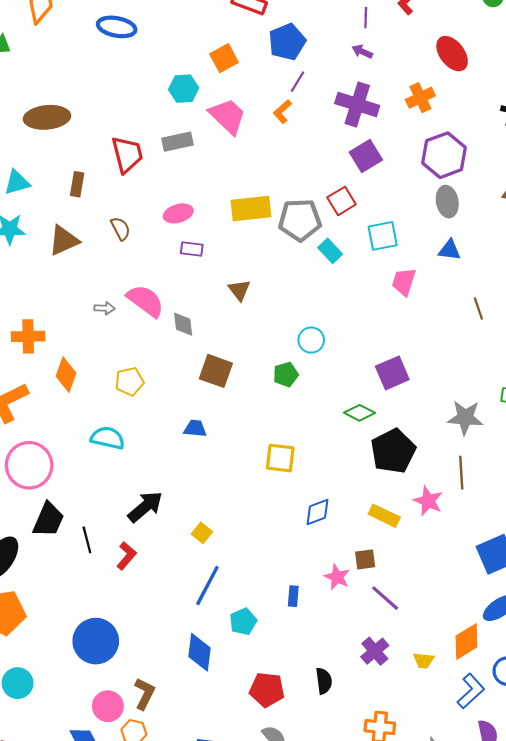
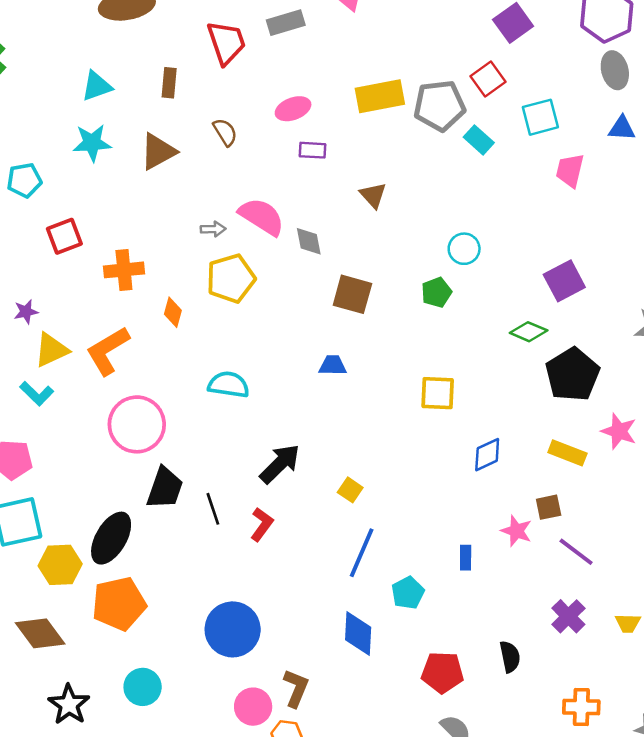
orange diamond: (66, 375) -> (173, 312), size x0.7
yellow pentagon: (130, 381) -> (231, 278), moved, size x1.4

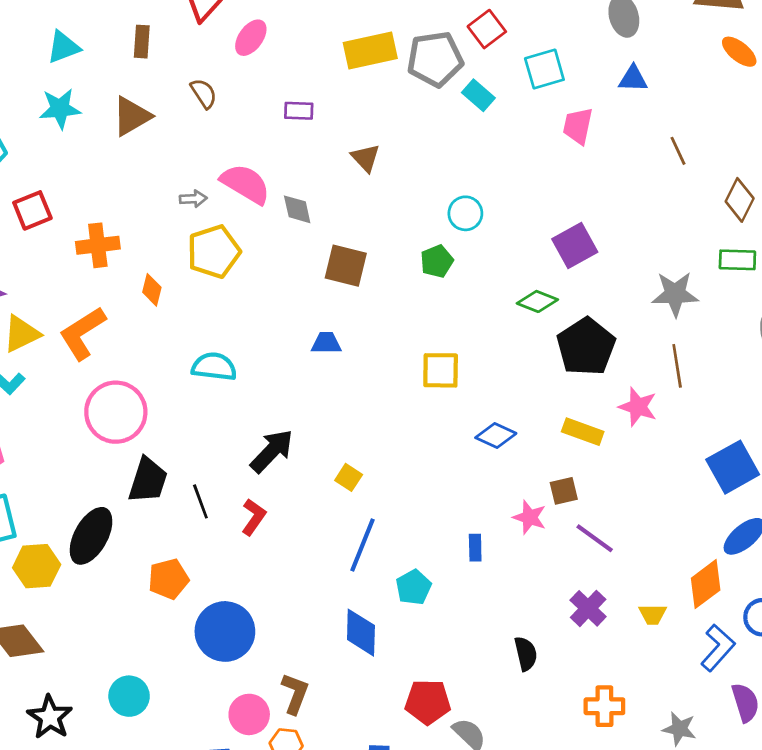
pink ellipse: (293, 109) -> (251, 38), moved, turned -32
blue diamond: (487, 455) -> (496, 436), turned 51
orange pentagon: (119, 604) -> (168, 579), moved, size x0.7
red pentagon: (442, 672) -> (428, 702), moved

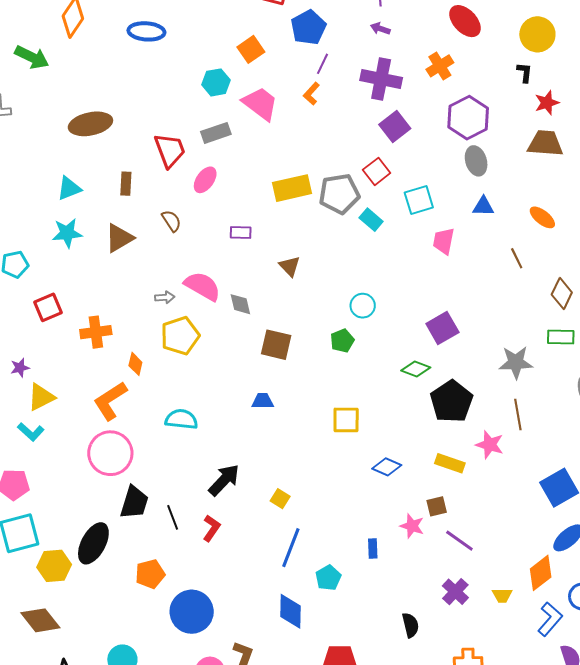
orange ellipse: (739, 52) -> (542, 217), moved
orange L-shape: (82, 333) -> (110, 401), moved

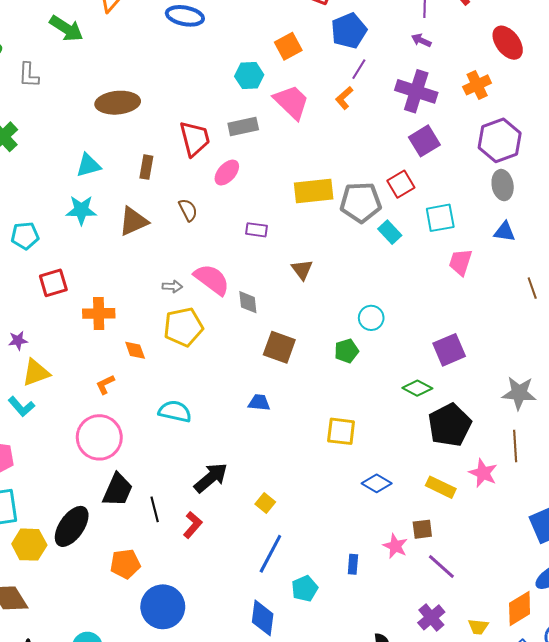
orange diamond: (135, 364) -> (135, 350), turned -40
orange L-shape: (110, 401) -> (105, 384), size x0.5

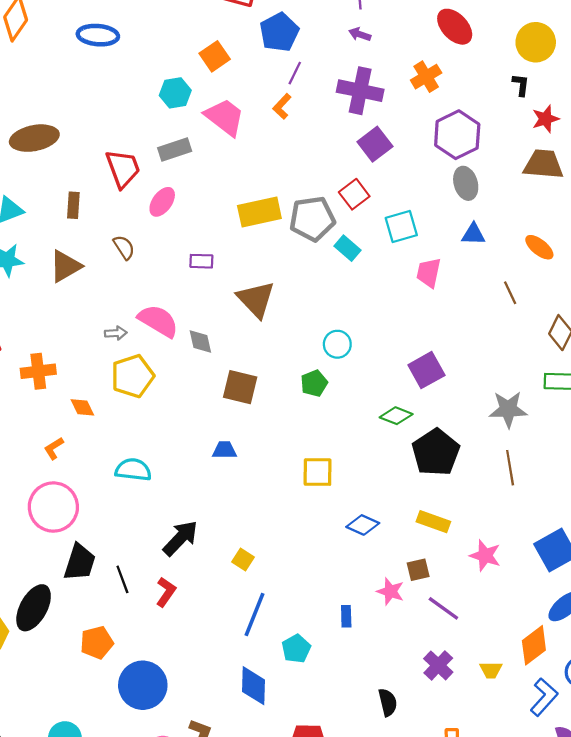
brown triangle: (302, 270) -> (256, 299), size x1.6
pink star: (483, 473) -> (485, 556), moved

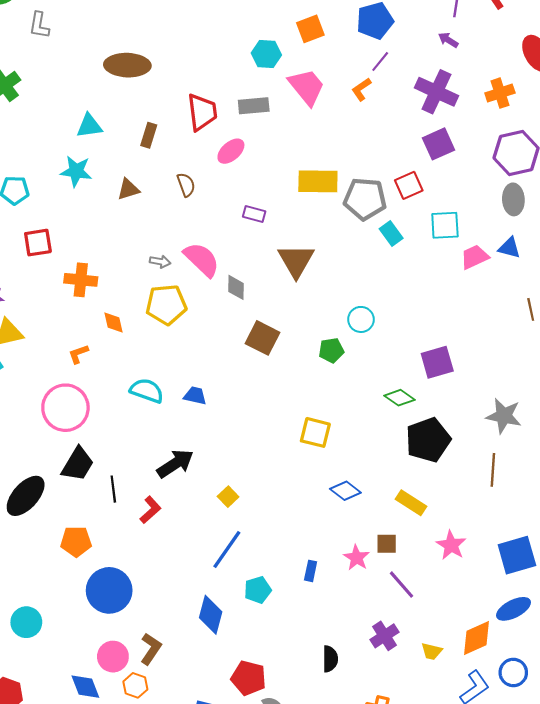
brown triangle: (65, 266) -> (128, 189), size x0.7
pink trapezoid: (429, 273) -> (475, 257), moved, turned 40
blue trapezoid: (224, 450) -> (195, 396), moved

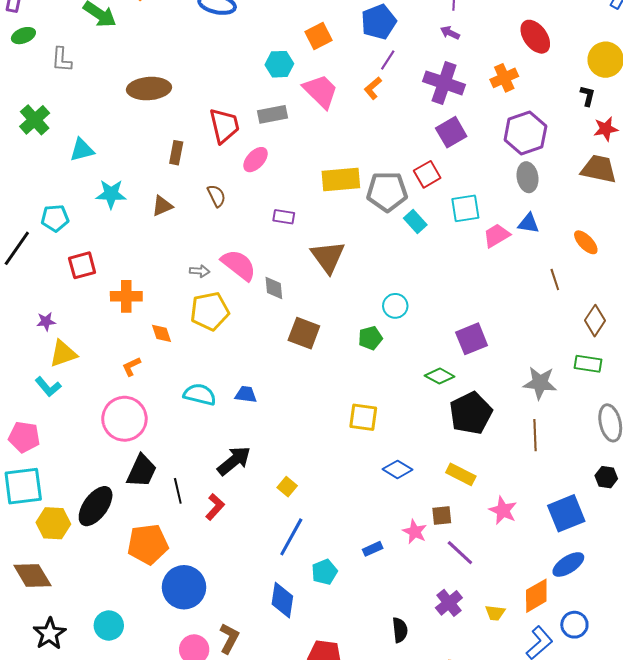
cyan triangle: (89, 126) -> (82, 150), moved
orange pentagon: (76, 541) -> (148, 544), size x1.4
blue rectangle: (311, 571) -> (373, 549), turned 60

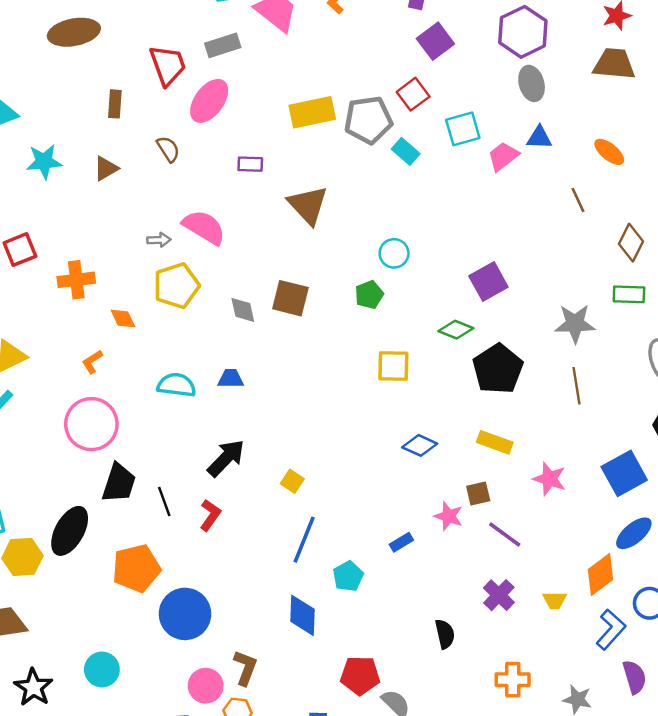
pink ellipse: (256, 160) -> (209, 101), size x1.4
gray diamond: (274, 288) -> (243, 310), moved
yellow square: (363, 417) -> (393, 366), moved

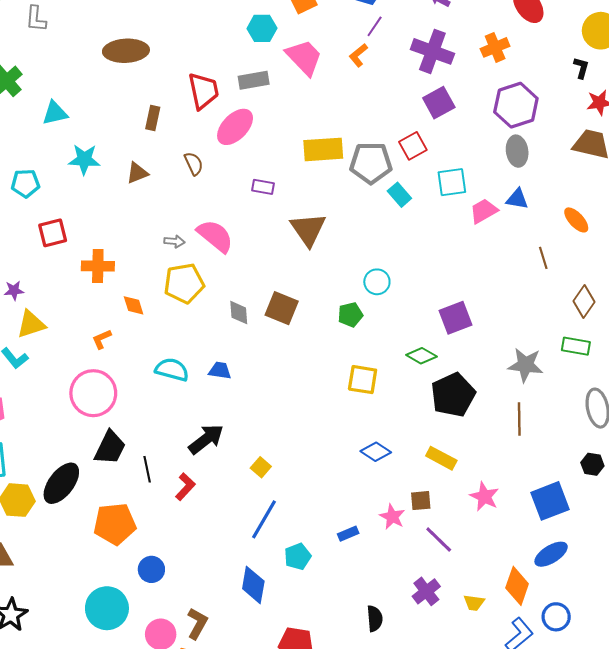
orange diamond: (601, 574) -> (517, 586), turned -42
blue circle: (185, 614) -> (151, 569), size x0.6
cyan circle: (102, 669) -> (107, 608), moved, size x1.4

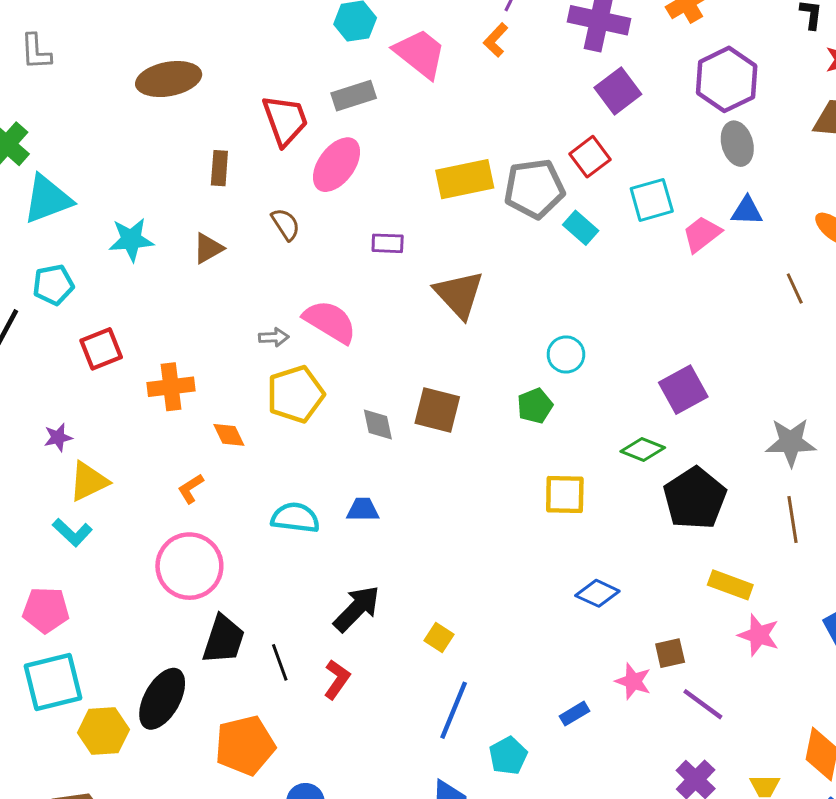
cyan triangle: (55, 113) -> (47, 199), moved, size x1.4
yellow rectangle: (441, 458) -> (730, 585), moved

